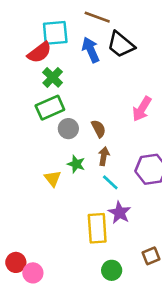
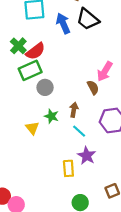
red semicircle: (39, 52) -> (35, 51), moved
green cross: (53, 77) -> (18, 46), moved
brown semicircle: (99, 129) -> (93, 87), moved
yellow rectangle: (97, 228) -> (68, 168), size x0.7

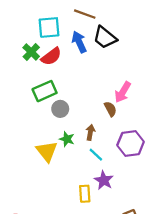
green cross: (18, 46) -> (31, 52), moved
red semicircle: (35, 51) -> (51, 56), moved
yellow triangle: (32, 128) -> (47, 151), size x1.5

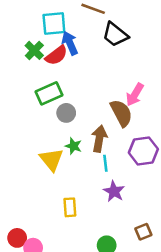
blue arrow: (79, 42) -> (70, 43), moved
brown semicircle: (110, 109) -> (121, 113), size x1.6
brown arrow: (90, 132) -> (99, 139), size x1.5
cyan line: (96, 155) -> (105, 163), turned 40
yellow rectangle: (85, 194) -> (70, 207), moved

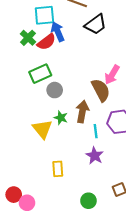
black trapezoid: (115, 35) -> (96, 24), turned -75
cyan line: (105, 163) -> (96, 131), moved

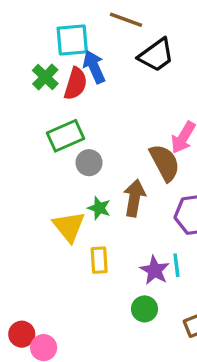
red semicircle: (46, 42) -> (76, 84), turned -36
cyan line: (96, 131) -> (176, 265), moved
yellow rectangle: (58, 169) -> (99, 260), moved
green circle: (88, 201) -> (145, 309), moved

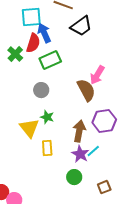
green cross: (45, 77) -> (15, 54), moved
green rectangle: (65, 136) -> (50, 60), moved
brown arrow: (134, 198) -> (79, 131), moved
cyan line: (176, 265) -> (93, 151), turned 56

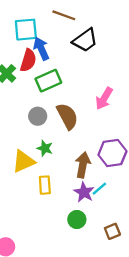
brown semicircle: (86, 90) -> (67, 116), moved
yellow triangle: (29, 128) -> (23, 161), turned 45

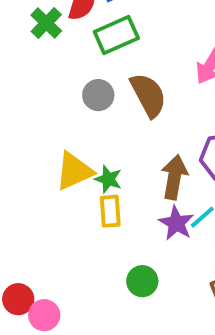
green star: (45, 148) -> (108, 179), moved
green circle: (77, 219) -> (142, 281), moved

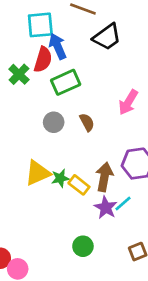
brown semicircle: (148, 95) -> (87, 122), size x0.6
green star: (108, 179) -> (60, 178), turned -30
yellow rectangle: (110, 211) -> (79, 185), moved, turned -48

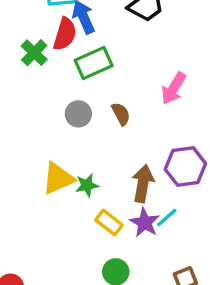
yellow rectangle: (79, 185) -> (109, 223), moved

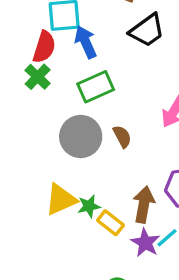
red semicircle: (65, 34) -> (44, 47), moved
gray circle: (78, 114) -> (81, 137), size x1.6
yellow rectangle: (109, 223) -> (111, 223), moved

